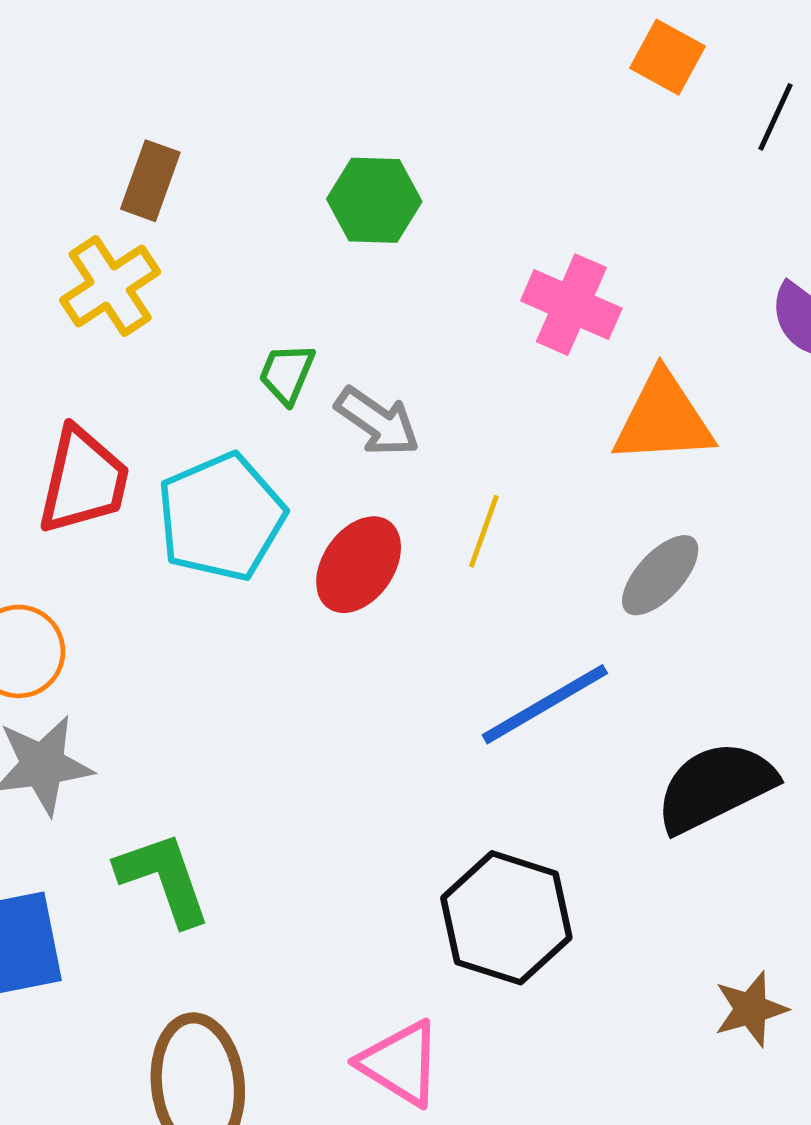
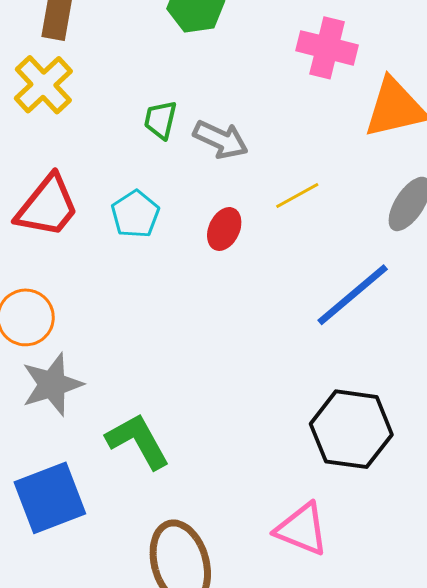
red trapezoid: (83, 481) -> (47, 206), turned 36
cyan pentagon: (221, 517) -> (135, 214), size x0.6
yellow line: (484, 531) -> (297, 195), turned 51
red ellipse: (359, 565) -> (224, 229), size x0.7

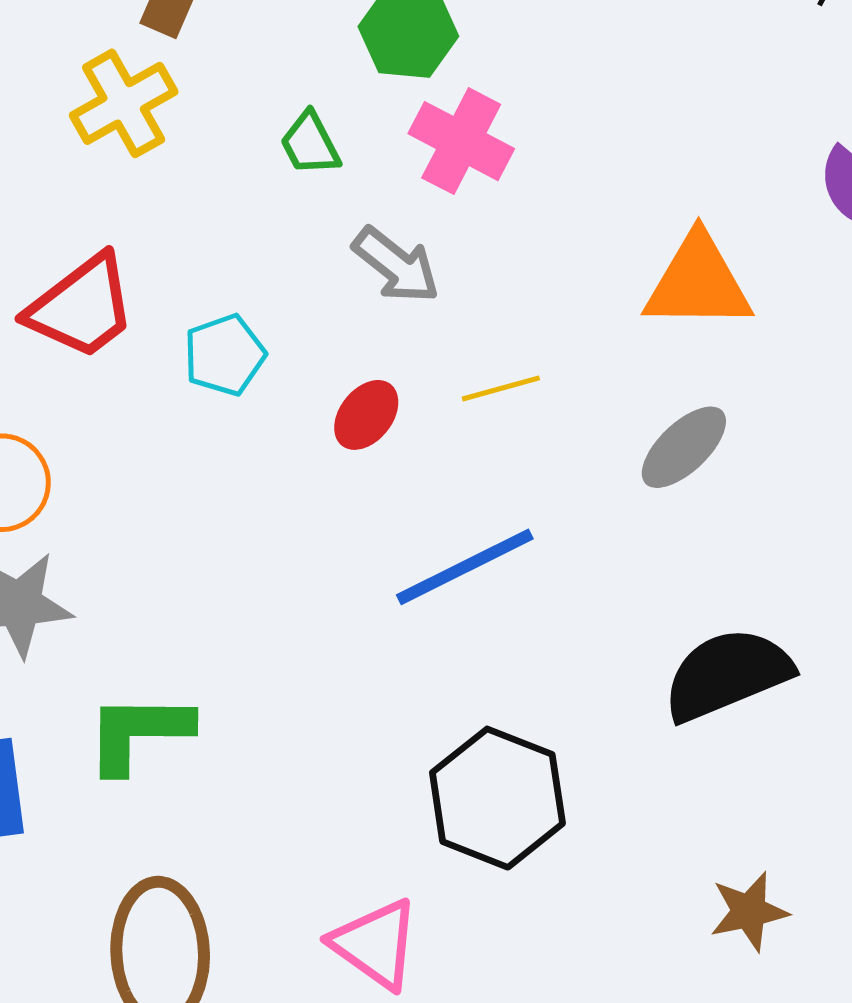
pink cross: (327, 48) -> (461, 141), moved
green trapezoid: (160, 120) -> (310, 144), moved, turned -54
blue line: (353, 295) -> (465, 567), moved
green L-shape: (138, 441) -> (138, 733), turned -74

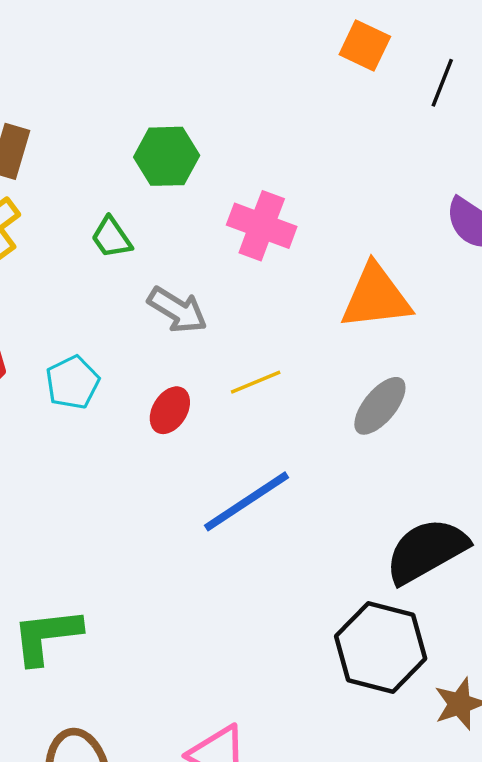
pink cross: (461, 141) -> (262, 226), moved
black hexagon: (497, 798) -> (381, 647), moved

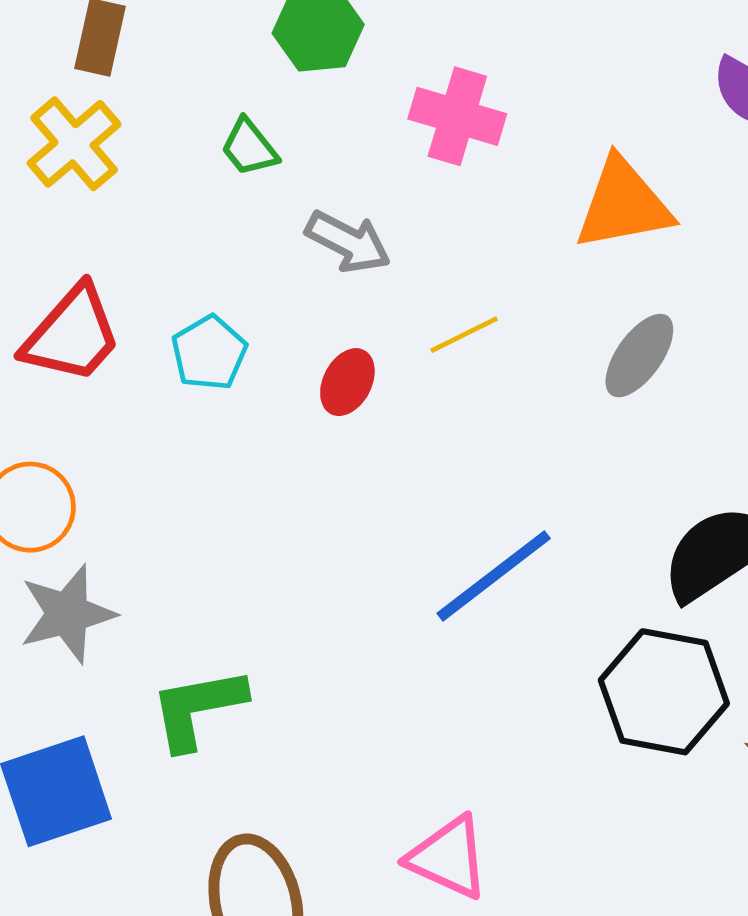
blue line: (246, 501) -> (494, 576), moved

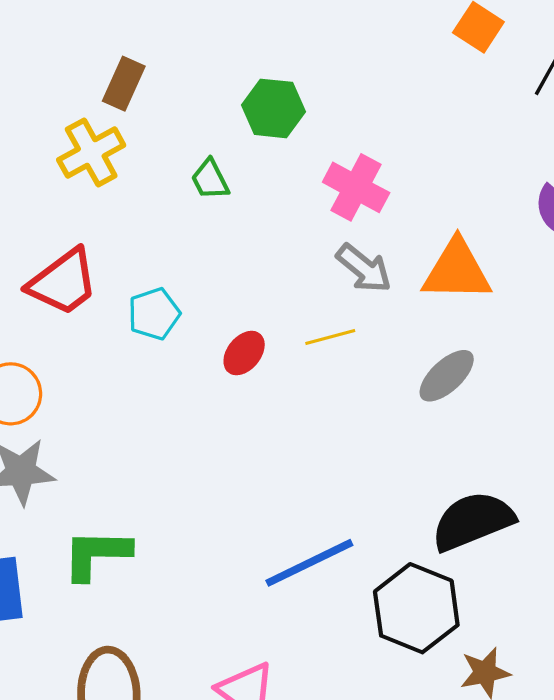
gray arrow: (348, 242) -> (364, 268), moved
blue line: (494, 576) -> (309, 563), moved

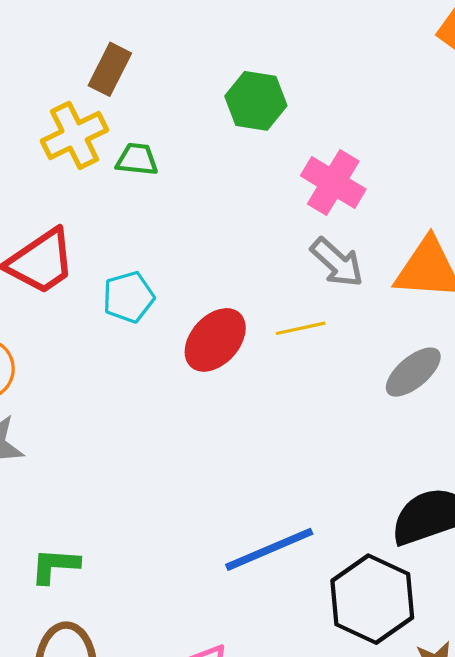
green trapezoid: (210, 179) -> (137, 159), moved, turned 120
red ellipse: (244, 353) -> (215, 340), size x1.5
green L-shape: (96, 554) -> (55, 566), moved, size x0.7

